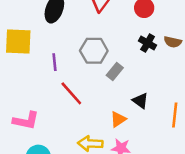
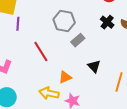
purple line: (54, 62) -> (18, 24), moved
orange triangle: (118, 119) -> (65, 77), moved

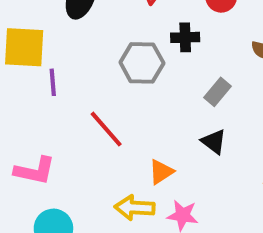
black cross: (107, 22) -> (185, 37), moved, turned -32
gray rectangle: (78, 40) -> (217, 92), moved

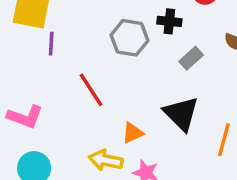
gray rectangle: (217, 92) -> (191, 58), moved
black triangle: (214, 142) -> (181, 114), size x1.6

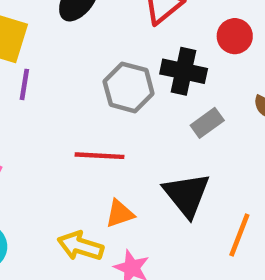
black cross: (169, 21) -> (184, 71), size x1.4
red line: (91, 90) -> (99, 156), moved, turned -60

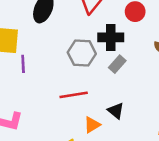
gray rectangle: (207, 123) -> (117, 64), moved
black triangle: (187, 195) -> (116, 111), moved, size x0.6

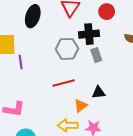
gray rectangle: (117, 64) -> (96, 55), turned -56
black triangle: (116, 111) -> (99, 92), turned -40

